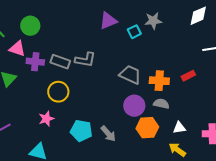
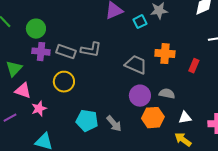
green circle: (30, 26) -> (36, 29), moved
pink triangle: (17, 49) -> (23, 91), moved
red rectangle: (188, 76) -> (194, 66), turned -40
orange cross: (159, 81) -> (165, 54), moved
pink star: (46, 119) -> (39, 109), moved

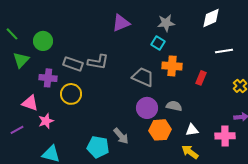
cyan square: (140, 22) -> (158, 43), moved, turned -32
purple cross: (41, 52) -> (48, 78), moved
green triangle: (14, 69) -> (21, 60), moved
cyan pentagon: (87, 121) -> (98, 147), moved

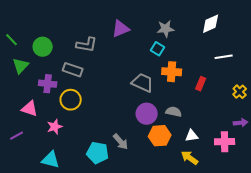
gray L-shape: (98, 62) -> (87, 45), moved
pink star: (46, 121) -> (55, 127), moved

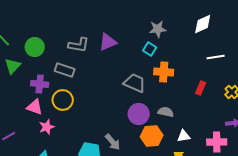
purple triangle: (121, 29) -> (108, 42), moved
red rectangle: (201, 84) -> (201, 88), moved
pink triangle: (30, 109) -> (35, 107), moved

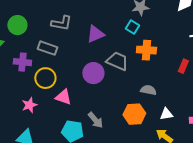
purple triangle: (108, 42) -> (95, 34), moved
pink triangle: (35, 107) -> (63, 97), moved
purple circle: (139, 114) -> (93, 73), moved

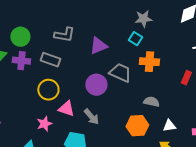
purple cross: (22, 62) -> (21, 61), moved
pink star: (29, 105) -> (44, 124), moved
gray arrow: (95, 120) -> (91, 117), moved

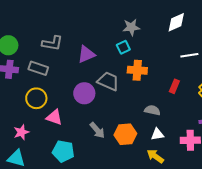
cyan square: (135, 39) -> (123, 47), turned 32
gray semicircle: (151, 102) -> (152, 110), moved
gray arrow: (91, 117) -> (97, 130), moved
pink star: (44, 124) -> (21, 132), moved

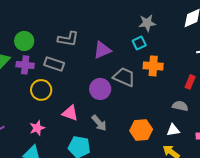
yellow circle: (36, 98) -> (41, 90), moved
gray semicircle: (152, 110) -> (180, 106), moved
gray arrow: (97, 130) -> (99, 123), moved

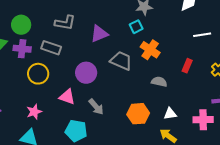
orange cross: (153, 66) -> (150, 50), turned 30
purple circle: (100, 89) -> (86, 73), moved
gray semicircle: (180, 106) -> (159, 82), moved

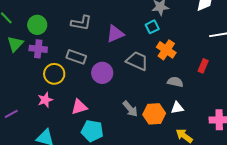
gray rectangle: (51, 48) -> (76, 57), moved
pink triangle: (67, 97) -> (79, 107), moved, turned -36
gray arrow: (96, 107) -> (130, 109), moved
pink star: (34, 112) -> (45, 100), moved
white triangle: (170, 114) -> (177, 108), moved

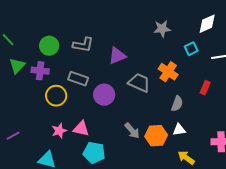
green circle: (37, 25) -> (49, 46), moved
cyan square: (152, 27) -> (191, 49), moved
gray semicircle: (175, 82) -> (177, 104), turned 98
pink star: (45, 100) -> (59, 131), moved
pink triangle: (79, 107) -> (81, 129), turned 30

